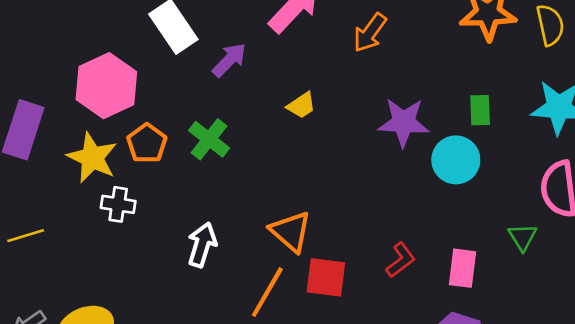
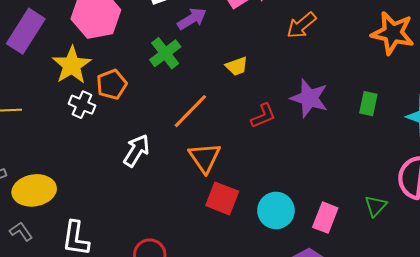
green cross: (209, 139) -> (165, 53), moved
orange pentagon: (147, 143) -> (112, 84), moved
cyan circle: (456, 160) -> (276, 210), moved
red L-shape: (401, 260) -> (263, 116), moved
orange line: (267, 292) -> (190, 111), moved

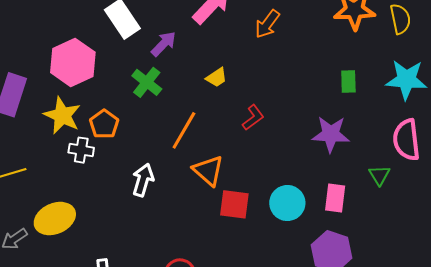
purple star: (309, 98) -> (331, 134), moved
yellow ellipse: (34, 190) -> (55, 219), moved

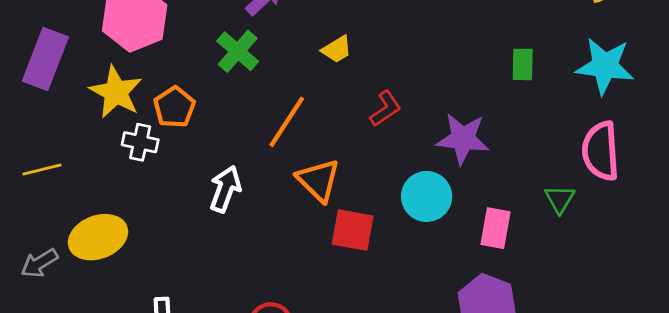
purple star: (331, 134) -> (463, 139), moved
cyan circle: (287, 203) -> (427, 196), moved

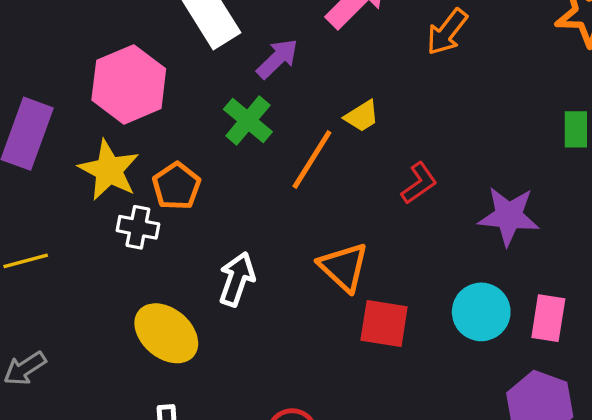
orange line: (287, 122) -> (312, 159), moved
cyan circle: (427, 196) -> (481, 312), moved
yellow ellipse: (98, 237) -> (166, 333), moved, turned 62

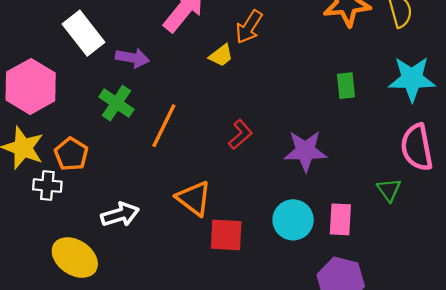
purple arrow: (277, 59) -> (132, 58), turned 60
yellow trapezoid: (362, 116) -> (221, 56), moved
white arrow: (237, 279) -> (120, 215), turned 60

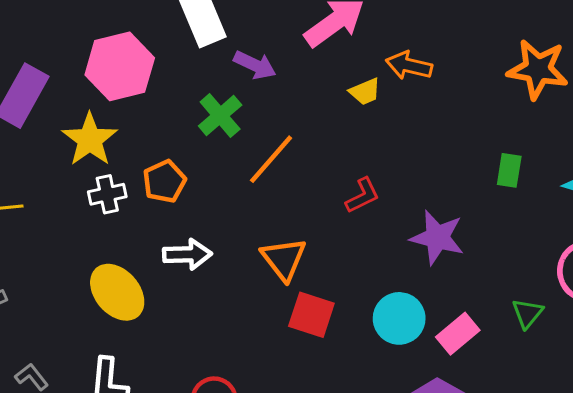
orange arrow: (249, 27) -> (409, 66), turned 56
orange pentagon: (71, 154) -> (164, 181), moved
white cross: (47, 186) -> (107, 194), turned -32
pink rectangle: (340, 219) -> (458, 334), turned 32

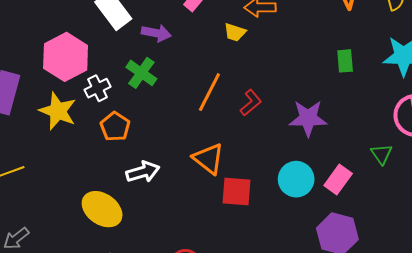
yellow trapezoid: (365, 92) -> (235, 32), turned 55
orange line: (271, 159) -> (209, 92), moved
white cross: (107, 194) -> (98, 88), moved

